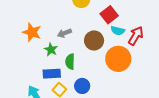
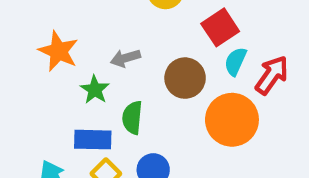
cyan semicircle: (118, 31) -> (235, 61), turned 96

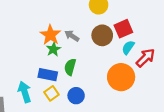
orange star: (58, 51) -> (50, 35), moved
gray arrow: (125, 58) -> (72, 36), turned 40
brown circle: (185, 78) -> (102, 35), moved

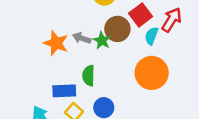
green star: (53, 49) -> (102, 40), moved
red arrow: (146, 58) -> (172, 20), moved

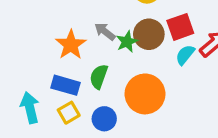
orange star: (56, 43) -> (71, 45), moved
orange circle: (152, 73) -> (145, 94), moved

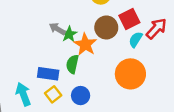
gray arrow: (105, 31) -> (57, 29), moved
green star: (127, 42) -> (69, 34), moved
orange star: (71, 45) -> (85, 44), moved
orange circle: (145, 94) -> (130, 74), moved

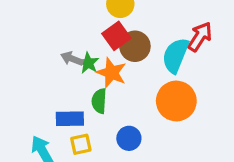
red square: (129, 19) -> (116, 36), moved
cyan semicircle: (136, 40) -> (175, 55), size x1.6
yellow square: (53, 94) -> (81, 144), turned 35
blue circle: (81, 96) -> (129, 138), moved

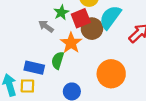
cyan semicircle: (175, 55) -> (110, 17), moved
green star: (88, 63) -> (61, 12), moved
yellow square: (81, 144) -> (27, 86), moved

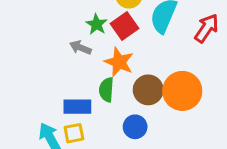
brown circle: (92, 29) -> (148, 90), moved

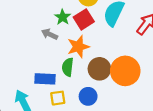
orange star: (119, 62) -> (78, 47), turned 30
yellow square: (74, 133) -> (58, 98), moved

